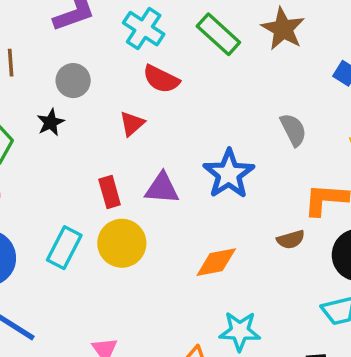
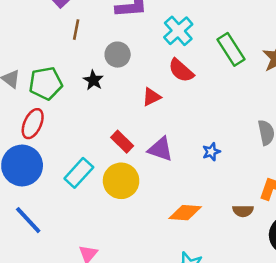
black star: (51, 122) -> (93, 80), turned -30
blue star: (229, 174) -> (211, 152), size x0.5
red rectangle: (110, 192) -> (122, 142), turned -45

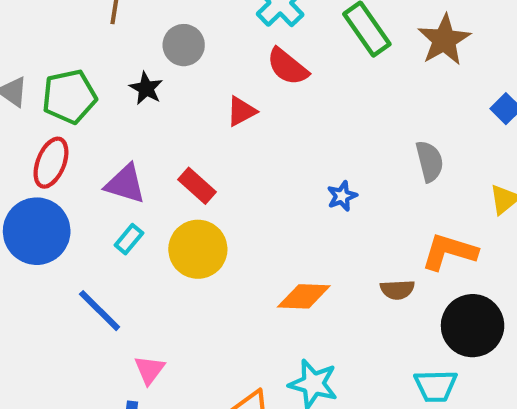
purple triangle: (160, 149) -> (125, 184), moved
cyan rectangle: (79, 173) -> (129, 239), size x0.6
blue line: (28, 220) -> (100, 311), moved

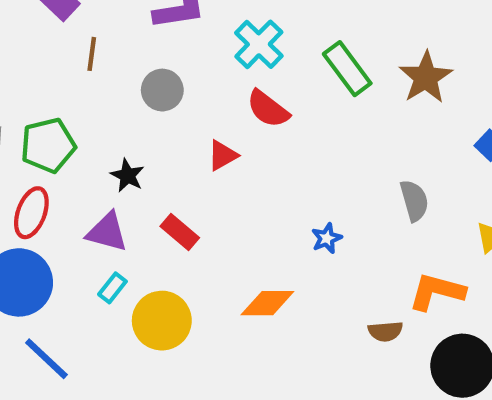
black star: (146, 88) -> (127, 176), moved
yellow circle: (198, 249) -> (162, 321), moved
orange diamond: (304, 296) -> (267, 303), moved
blue line: (100, 311) -> (46, 359), moved

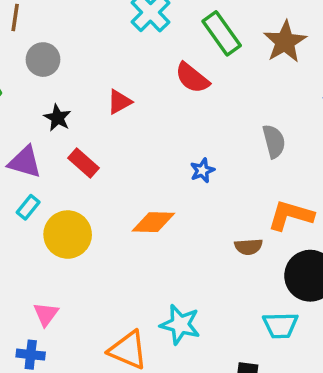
gray circle: (162, 90) -> (43, 60), moved
red semicircle: (268, 109) -> (192, 78), moved
black star: (127, 176) -> (58, 118), moved

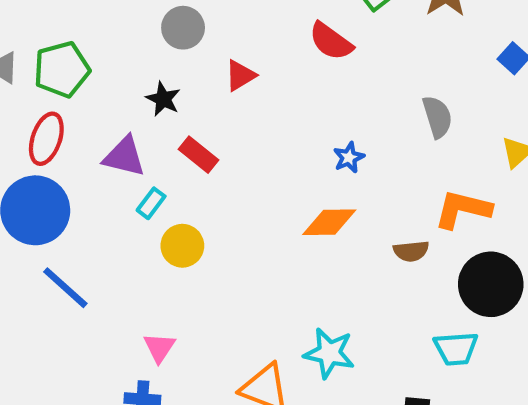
gray circle: (43, 60) -> (183, 28), moved
cyan rectangle: (28, 207) -> (151, 203), moved
orange diamond: (153, 222) -> (329, 222), moved
yellow circle: (68, 235) -> (182, 246), size x0.7

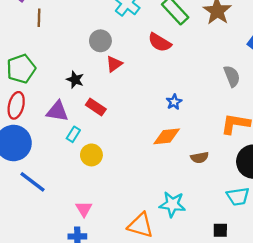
gray circle: (183, 28) -> (100, 41), moved
gray semicircle: (437, 117) -> (232, 76), moved
brown semicircle: (411, 251) -> (200, 157), moved

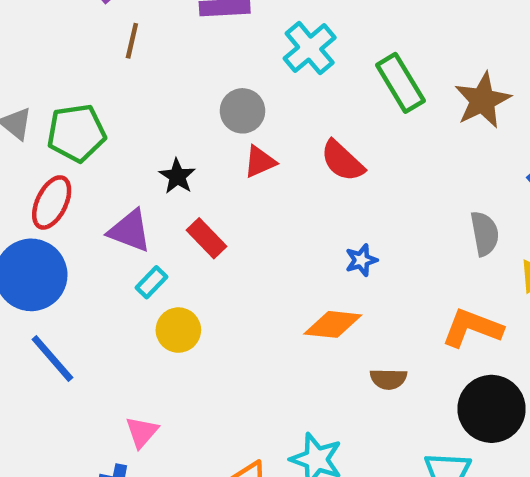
red semicircle: (160, 42) -> (342, 161), moved

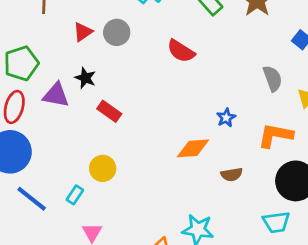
red triangle: (260, 162) -> (83, 32), moved
purple triangle: (130, 231) -> (56, 95), moved
blue star: (361, 260) -> (226, 118), moved
cyan rectangle: (151, 282) -> (75, 195), moved

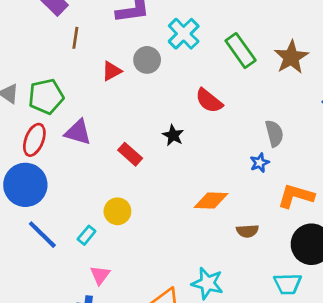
gray circle: (117, 32) -> (147, 60), moved
black star: (85, 78) -> (173, 135), moved
gray semicircle: (273, 78) -> (274, 133), moved
blue star: (226, 118) -> (260, 163), moved

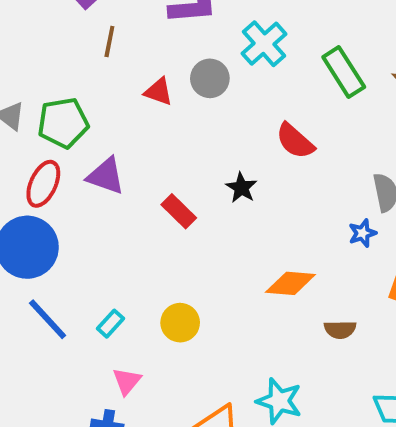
red triangle: (112, 71) -> (159, 92), turned 45
yellow circle: (117, 211) -> (180, 323), moved

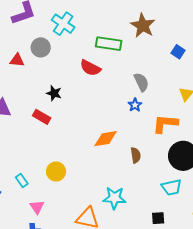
green rectangle: (344, 72) -> (109, 44), moved, turned -35
black star: (241, 188) -> (54, 93), moved
cyan rectangle: (111, 324) -> (22, 180), turned -64
brown semicircle: (340, 330) -> (136, 155), turned -84

